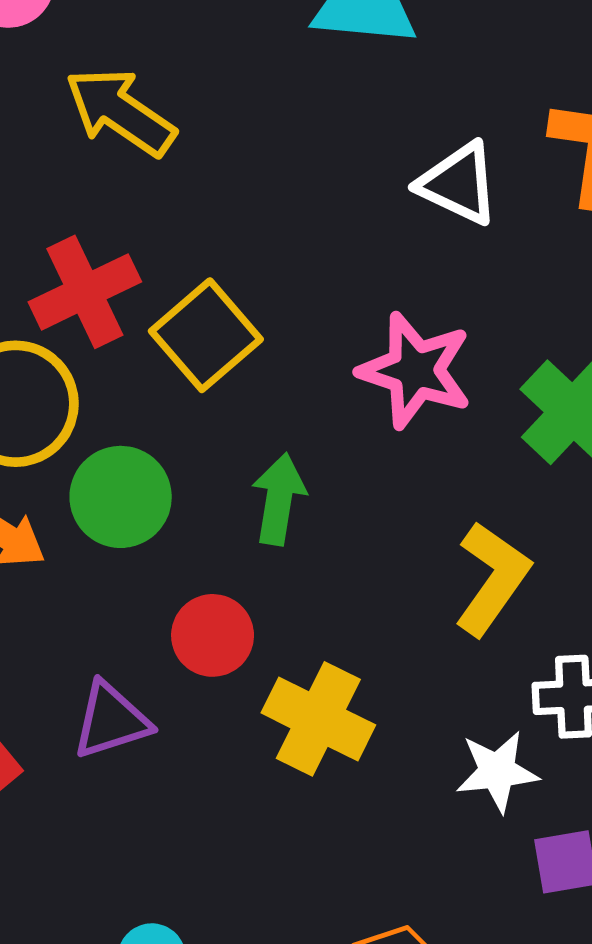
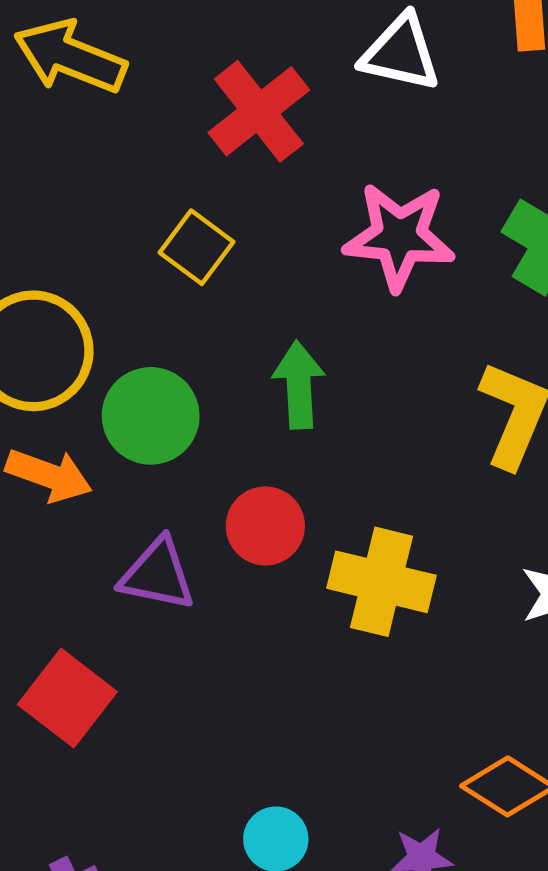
red cross: (85, 292) -> (259, 111), moved
yellow square: (206, 335) -> (196, 247), size x0.7
purple triangle: (111, 720) -> (157, 575), moved, turned 42

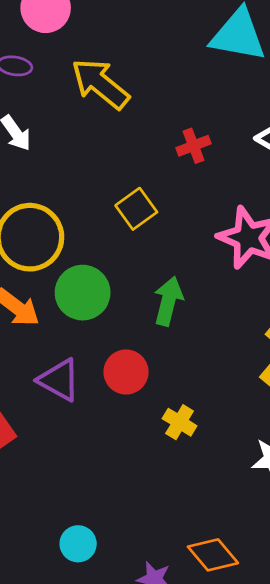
red cross: (259, 111) -> (193, 146), size x0.6
yellow cross: (381, 582) -> (180, 422), size x0.6

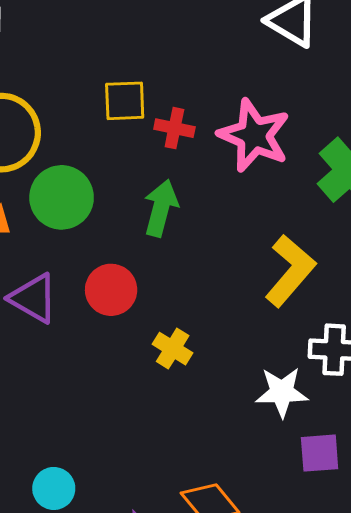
red cross: (193, 146) -> (174, 128), moved, turned 32
yellow square: (136, 209) -> (125, 101), turned 33

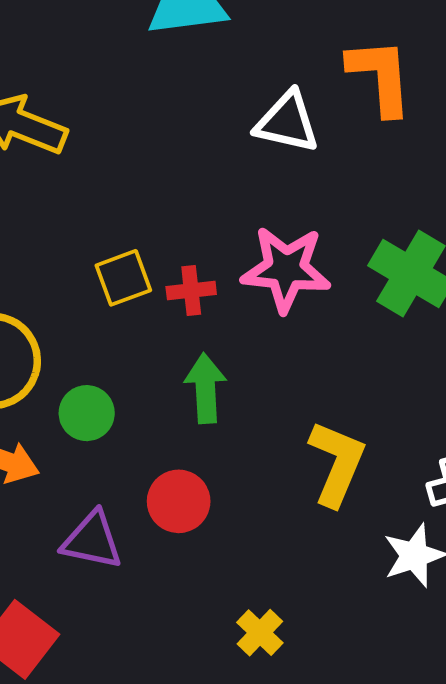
green circle: (62, 197) -> (87, 413), size x0.7
yellow L-shape: (290, 271) -> (337, 463), moved
yellow cross: (173, 349) -> (260, 633), moved, turned 30

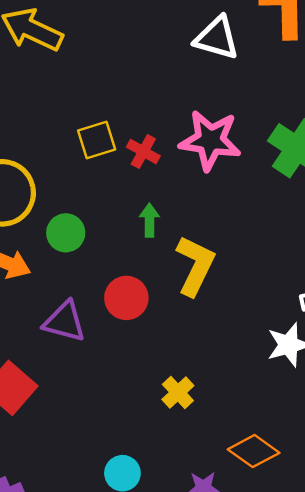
red cross: (191, 291) -> (143, 151), turned 32
green arrow: (205, 388) -> (149, 220), size x0.7
yellow L-shape: (337, 463) -> (195, 266), moved

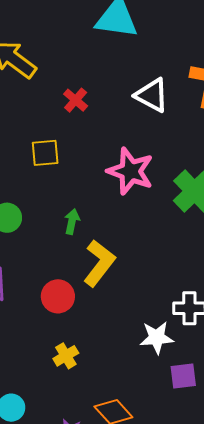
red cross: (143, 151) -> (76, 100), moved
red circle: (126, 298) -> (58, 296), moved

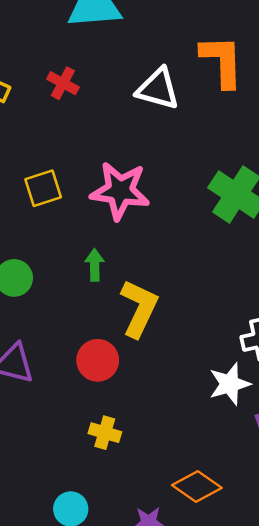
red cross: (76, 100) -> (63, 83), moved
pink star: (130, 171) -> (120, 191), moved
yellow cross: (66, 356) -> (105, 433), moved, turned -30

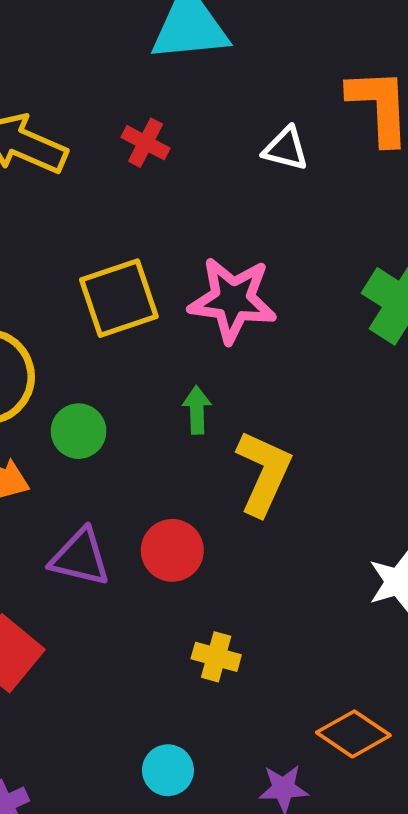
white triangle: (158, 89) -> (286, 149), size x0.7
yellow square: (43, 188) -> (119, 298), size x1.4
red circle: (98, 360) -> (172, 550), moved

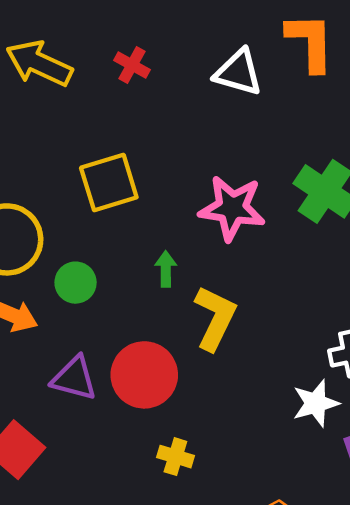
white triangle: (286, 149) -> (238, 72), size x1.4
pink star: (233, 300) -> (232, 208), moved
red circle: (172, 550) -> (144, 375), size x1.4

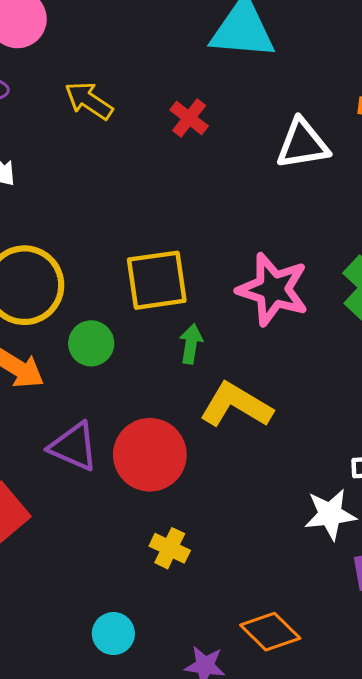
yellow arrow: (39, 63) -> (89, 101), size x0.7
white triangle: (238, 72) -> (303, 144), turned -34
yellow square: (109, 182) -> (157, 280), moved
yellow L-shape: (215, 318) -> (236, 405), turned -94

